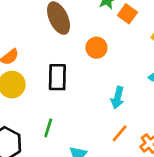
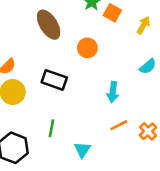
black rectangle: (57, 77) -> (54, 80), turned -65
orange line: (120, 133) -> (119, 125), turned 30

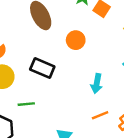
green line: (52, 128) -> (26, 104), moved, turned 70

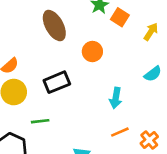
black rectangle: (42, 68) -> (57, 82), turned -45

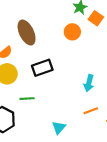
brown ellipse: (54, 26) -> (27, 33), moved
orange circle: (92, 52) -> (72, 32), moved

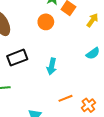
cyan arrow: (89, 83) -> (52, 66), moved

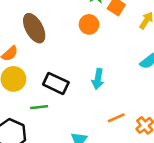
black rectangle: (17, 58) -> (56, 83), moved, turned 48

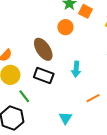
brown ellipse: (34, 28) -> (43, 49), moved
green line: (39, 107) -> (24, 96), moved, turned 64

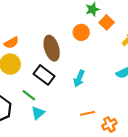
green line: (24, 96) -> (29, 95), moved, turned -32
cyan triangle: (65, 118) -> (38, 113), moved

